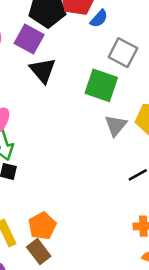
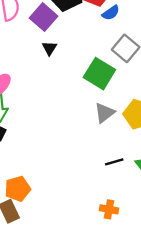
black triangle: (43, 70) -> (49, 48), size x0.6

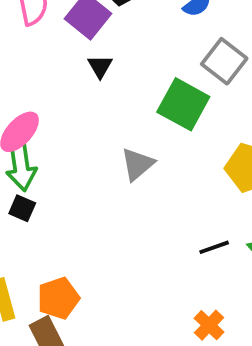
gray triangle: (104, 113) -> (137, 164), moved
orange cross: (109, 209) -> (209, 325), turned 36

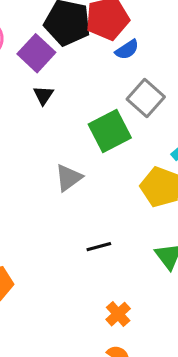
green square: (183, 104) -> (110, 131), turned 30
black line: (214, 247) -> (99, 247), moved

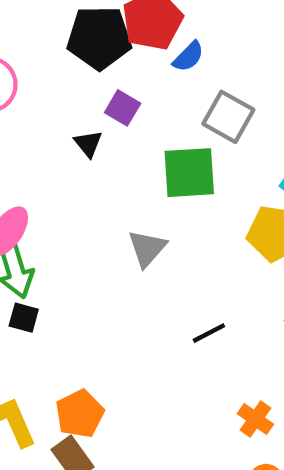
purple square: (36, 53) -> (123, 108), moved, size x0.7
green square: (110, 131) -> (189, 173), turned 36

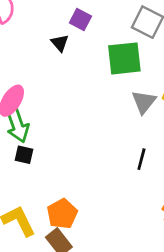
gray triangle: (147, 248) -> (144, 102), moved
black line: (209, 333) -> (141, 159), turned -45

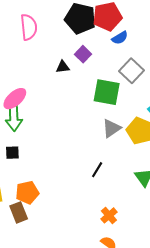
black triangle: (60, 43) -> (63, 67), turned 48
black square: (24, 155) -> (12, 153), moved, turned -32

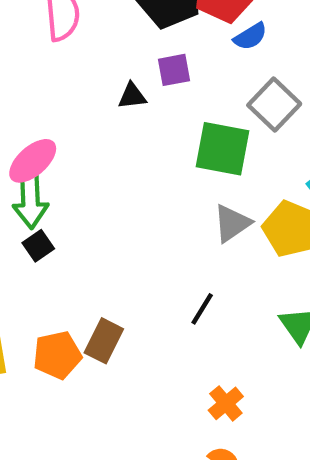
purple square: (83, 54) -> (174, 70), turned 35
black square: (12, 153) -> (38, 246), moved, turned -32
brown rectangle: (19, 212) -> (104, 341), moved, turned 48

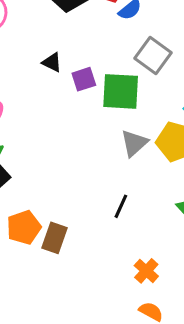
purple square: (174, 70) -> (84, 79), moved
black triangle: (132, 96) -> (52, 62), turned 40
orange pentagon: (57, 355) -> (24, 227), moved

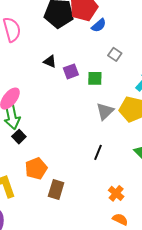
gray square: (153, 55) -> (115, 54), size x0.6
green square: (121, 91) -> (95, 78), size x0.6
brown rectangle: (54, 238) -> (56, 189), moved

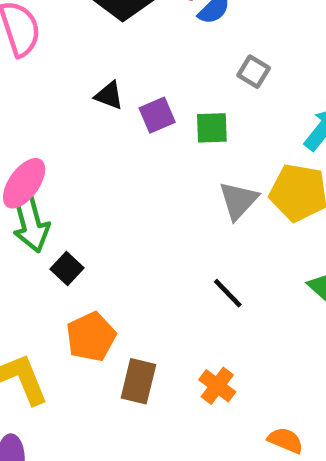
black square: (19, 137) -> (67, 268), moved
black line: (98, 152) -> (228, 293), turned -63
orange cross: (116, 193) -> (217, 386), moved

